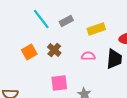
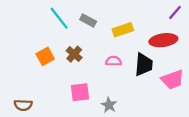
gray rectangle: (66, 21) -> (88, 20), turned 56

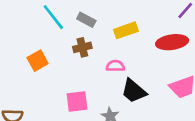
brown cross: (74, 54) -> (82, 47), moved, turned 35
black trapezoid: (144, 65) -> (134, 91), moved, turned 125

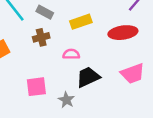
black trapezoid: (134, 91) -> (88, 77), turned 115

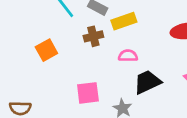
yellow rectangle: (81, 22) -> (124, 21), moved

